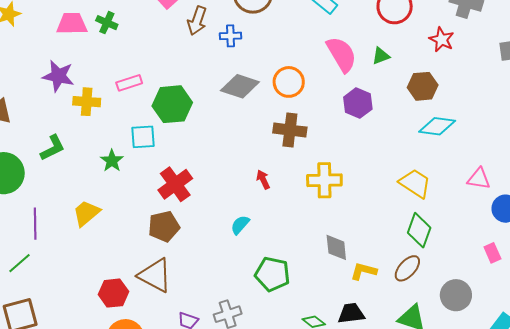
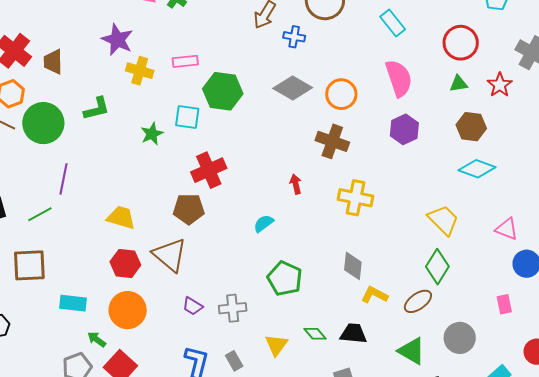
green triangle: (381, 56) -> (459, 84), moved
yellow trapezoid: (86, 213) -> (121, 218), moved, turned 44

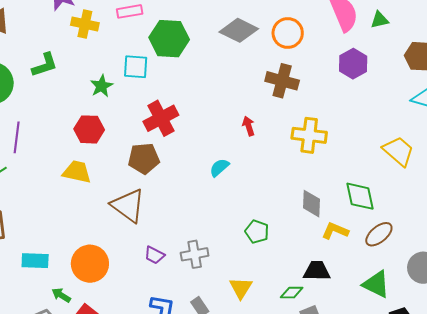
green triangle: (459, 84) -> (380, 20), moved
red hexagon: (125, 263) -> (89, 129), moved
green diamond: (437, 267) -> (360, 196), moved, turned -40
green pentagon: (285, 279) -> (257, 232), moved, size x0.7
green diamond: (315, 334) -> (292, 293), moved, turned -45

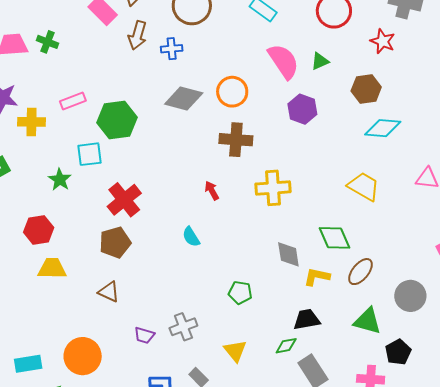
red hexagon: (89, 129) -> (39, 230), moved
cyan semicircle: (219, 168) -> (191, 237), turned -70
brown triangle: (128, 206) -> (109, 292), size x0.6

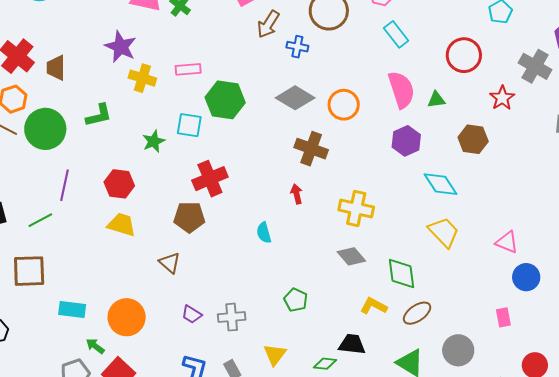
cyan diamond: (383, 128) -> (440, 184), moved, turned 36
brown cross: (236, 140) -> (311, 149), moved
gray diamond: (288, 254) -> (351, 256), moved, turned -48

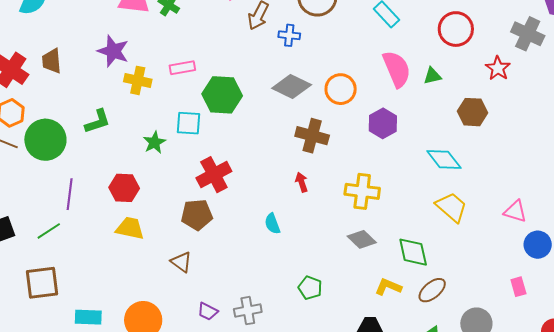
brown trapezoid: (56, 68) -> (52, 61), moved
purple hexagon: (406, 141) -> (383, 123), moved

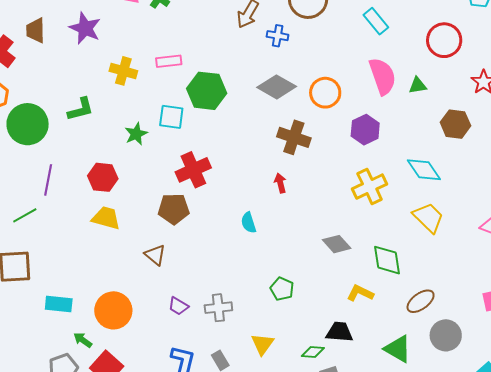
purple star: (113, 51) -> (85, 28), moved
brown trapezoid: (52, 61) -> (35, 30), moved
yellow cross: (362, 191) -> (370, 186), moved, turned -36
brown ellipse: (432, 290) -> (421, 301), moved

